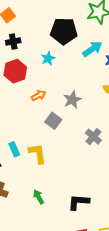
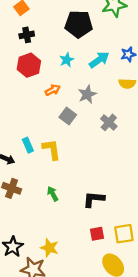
cyan arrow: (92, 49) -> (99, 60), moved
cyan star: (48, 58) -> (67, 60), moved
gray cross: (93, 137) -> (109, 122), moved

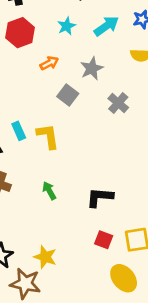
red square: (97, 234) -> (104, 240), turned 32

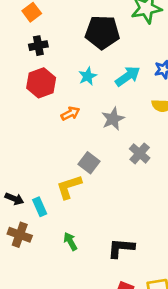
gray square: (68, 95) -> (89, 163), moved
cyan rectangle: (19, 131) -> (40, 207), moved
yellow L-shape: (48, 136) -> (69, 187), turned -100

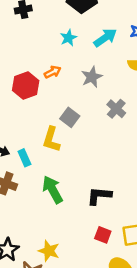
red hexagon: (41, 83) -> (26, 85), moved
yellow L-shape: (69, 187) -> (51, 139), turned -55
green arrow: (70, 241) -> (53, 190), size x1.6

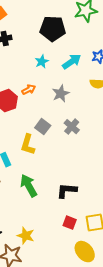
gray cross: (116, 109) -> (72, 127), moved

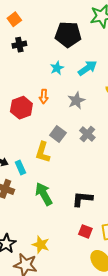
orange arrow: (29, 90) -> (44, 96), turned 120

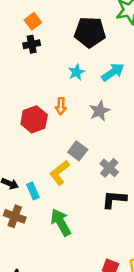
orange square: (14, 19) -> (33, 21), moved
gray cross: (87, 134) -> (109, 168), moved
yellow L-shape: (43, 152) -> (60, 173), turned 35
black L-shape: (82, 199) -> (114, 199), moved

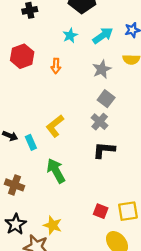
gray star: (100, 111) -> (102, 69), moved
red hexagon: (34, 119) -> (22, 56), moved
gray square: (78, 151) -> (106, 99), moved
brown cross: (15, 216) -> (14, 185), moved

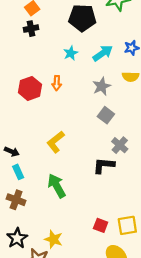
red hexagon: (22, 56) -> (30, 88), moved
gray cross: (100, 122) -> (120, 145), moved
cyan rectangle: (31, 142) -> (18, 172), moved

